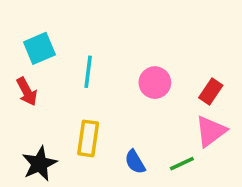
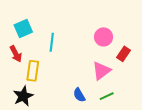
pink circle: (155, 83) -> (104, 37), moved
pink triangle: (211, 131) -> (101, 71), moved
yellow rectangle: (88, 138) -> (33, 71), moved

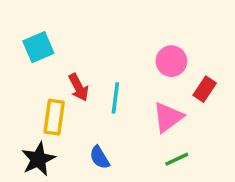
cyan line: (52, 42) -> (115, 98), moved
red arrow: (16, 54) -> (79, 87), moved
blue semicircle: (79, 95) -> (100, 157), moved

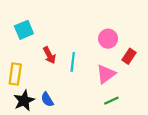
yellow rectangle: (54, 117) -> (15, 74), moved
blue semicircle: (100, 157) -> (47, 99), moved

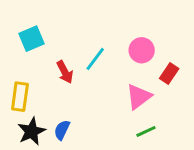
cyan line: (73, 62) -> (95, 59), moved, turned 30
blue semicircle: (47, 99) -> (62, 130), turned 56

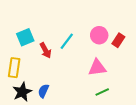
cyan square: (31, 39) -> (25, 37), moved
red rectangle: (169, 73) -> (118, 40), moved
pink triangle: (139, 97) -> (97, 68), turned 30

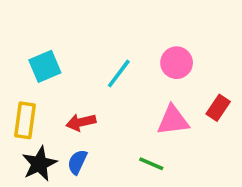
red rectangle: (118, 40) -> (218, 108), moved
red arrow: (45, 50) -> (81, 122), moved, turned 105
green line: (102, 92) -> (151, 164), moved, turned 48

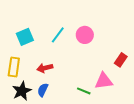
pink circle: (177, 63) -> (85, 35), moved
cyan line: (119, 74) -> (58, 35), moved
pink triangle: (173, 120) -> (104, 81), moved

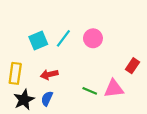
cyan square: (25, 37) -> (38, 40), moved
green line: (84, 91) -> (90, 91), moved

